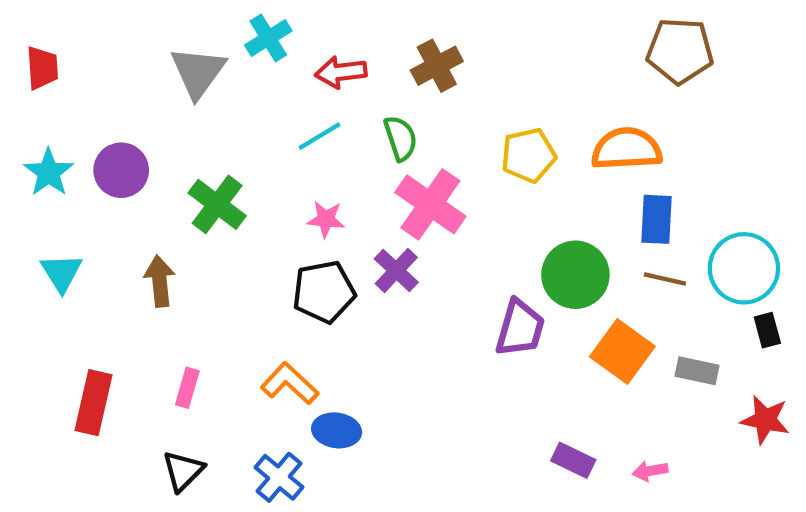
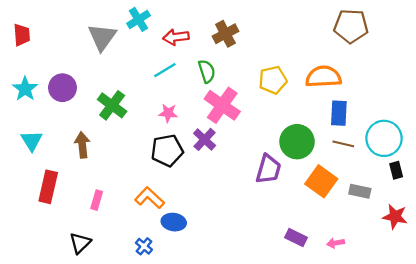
red rectangle: (93, 403) -> (48, 187), moved
black triangle: (183, 471) -> (80, 243), moved
blue cross: (279, 477) -> (144, 246), size x0.7

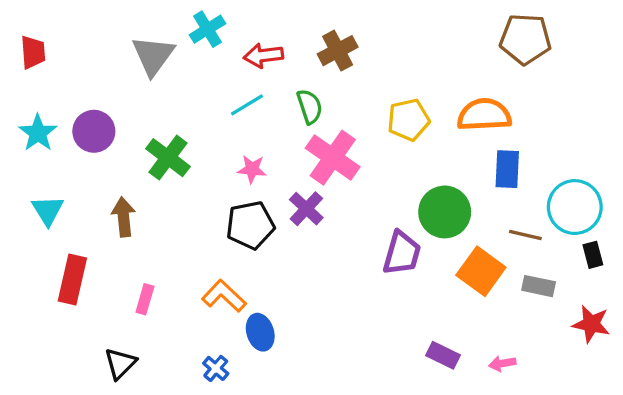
brown line: (343, 144) -> (525, 235), moved
blue ellipse: (174, 222) -> (260, 332), turned 65

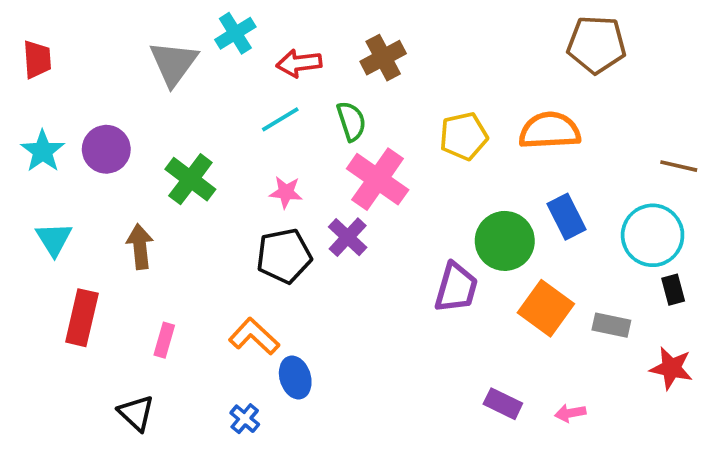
blue rectangle: (507, 169) -> (567, 217), moved, turned -30
brown line: (525, 235) -> (679, 166), moved
black triangle: (120, 363) -> (136, 413), turned -32

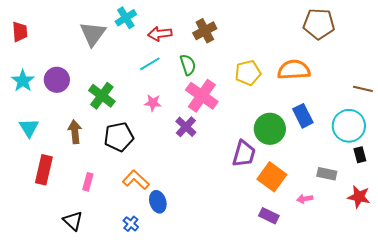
black pentagon: (284, 256) -> (119, 137), moved
orange square: (546, 308) -> (272, 177), moved
pink arrow: (570, 413) -> (305, 199), moved

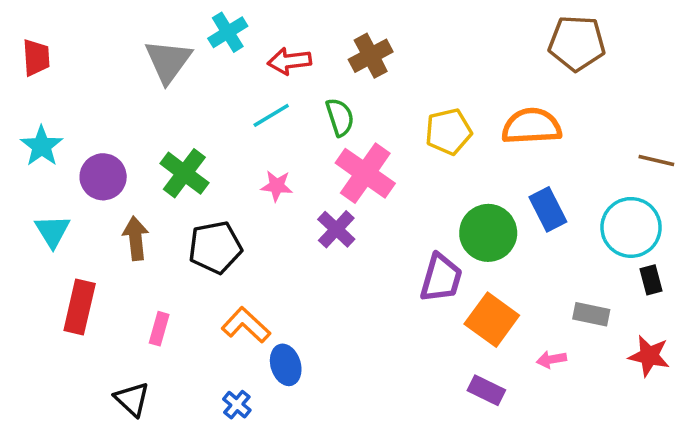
purple circle: (57, 80) -> (103, 177), moved

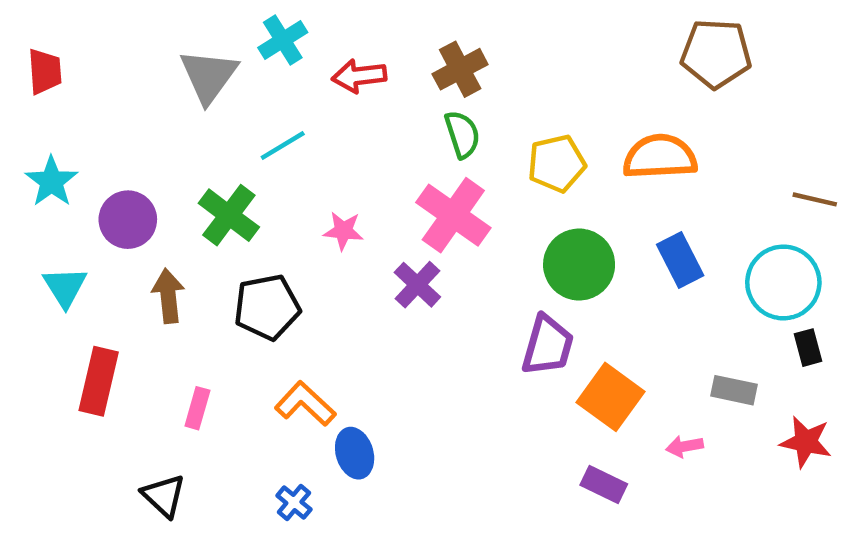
cyan line: (271, 115) -> (283, 146), moved
green semicircle: (340, 117) -> (462, 134), moved
green circle: (488, 233) -> (579, 265), moved

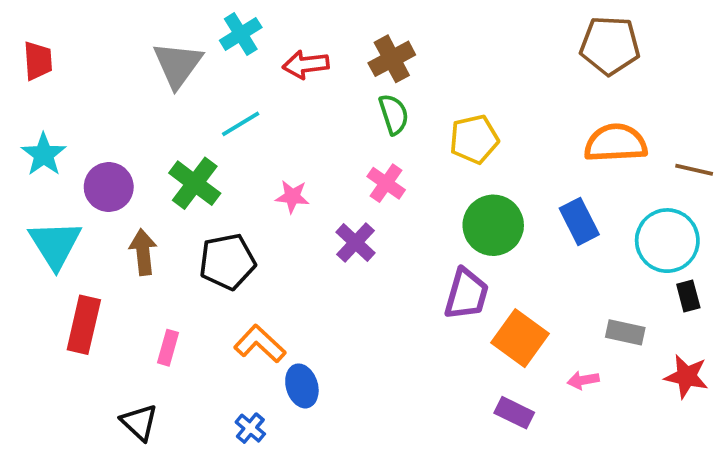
orange semicircle: (660, 157) -> (616, 143), moved
pink cross: (453, 215) -> (386, 183), size x0.6
cyan triangle: (65, 287) -> (55, 244), size x1.4

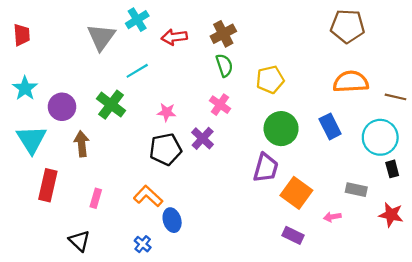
black pentagon: (227, 262) -> (166, 149), moved

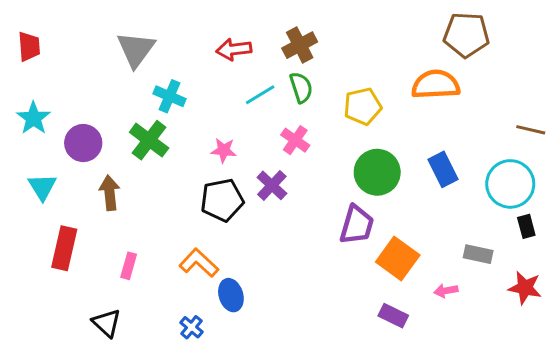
cyan cross: (137, 20) -> (170, 96), moved, turned -35
cyan line: (137, 71) -> (260, 95), moved
orange semicircle: (351, 82) -> (436, 85), moved
cyan triangle: (31, 139) -> (42, 187), size x0.7

